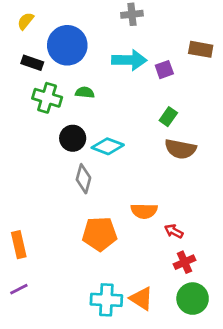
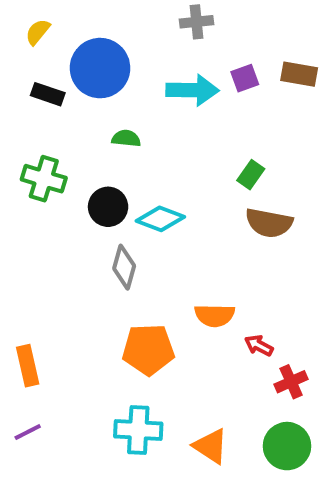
purple square: (164, 70) -> (245, 78), moved
green cross: (47, 98) -> (44, 179), moved
red cross: (184, 262) -> (291, 382), moved
cyan cross: (106, 300) -> (138, 430), moved

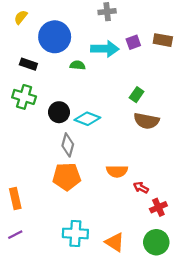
black rectangle: (48, 94) -> (28, 64), moved
green semicircle: (126, 138) -> (78, 65), moved
orange pentagon: (148, 350) -> (67, 177), moved

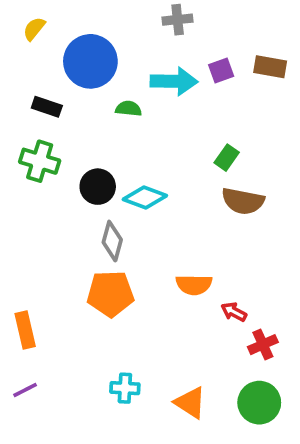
cyan cross: (75, 233) -> (125, 388), size x0.7

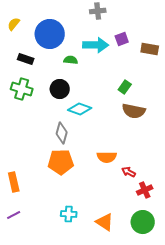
yellow semicircle: (34, 29) -> (14, 24), moved
brown rectangle: (270, 67) -> (150, 49), moved
black circle: (98, 187) -> (60, 89), moved

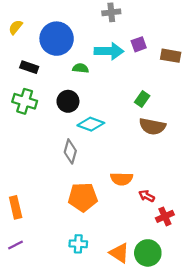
orange pentagon: (61, 162) -> (83, 197), moved
green circle: (143, 222) -> (148, 253), moved

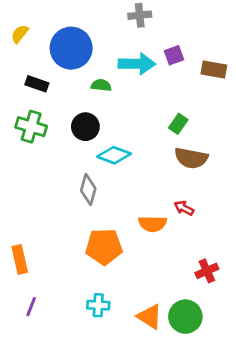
red arrow: (147, 196) -> (184, 208), moved
purple line: (16, 245) -> (31, 307), moved, turned -42

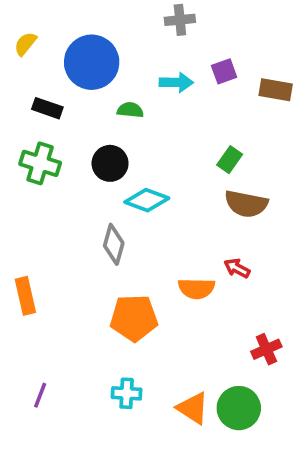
cyan arrow: (137, 64) -> (176, 82), size x0.7
orange rectangle: (20, 259) -> (25, 296), moved

